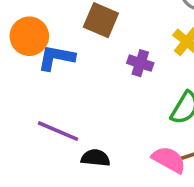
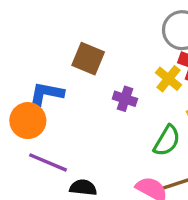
orange circle: (29, 36) -> (28, 121), moved

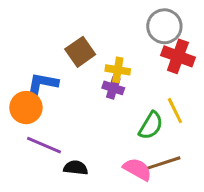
brown square: (88, 59) -> (80, 52), turned 32
yellow cross: (169, 79) -> (118, 70), moved, turned -30

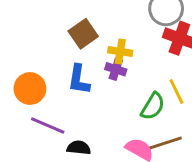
blue L-shape: (43, 83) -> (79, 80), moved, turned -92

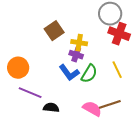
blue L-shape: (79, 80) -> (69, 73), moved, turned -45
green semicircle: (153, 106) -> (89, 74), moved

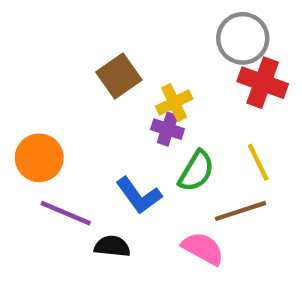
yellow cross: (79, 43) -> (174, 103), turned -35
blue L-shape: (69, 73) -> (139, 195), moved
brown line: (109, 105) -> (241, 211), moved

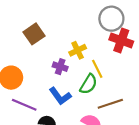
brown square: (119, 76) -> (34, 34), moved
purple cross: (168, 129) -> (60, 67), moved
yellow line: (258, 162) -> (97, 69), moved

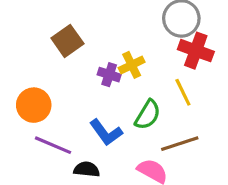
purple cross: (60, 67) -> (109, 75), moved
yellow line: (97, 69) -> (183, 92), moved

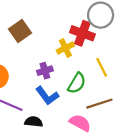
red cross: (196, 51) -> (82, 33), moved
purple cross: (109, 75) -> (45, 71), moved, turned -35

